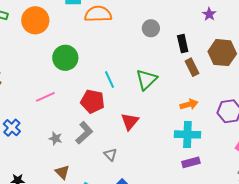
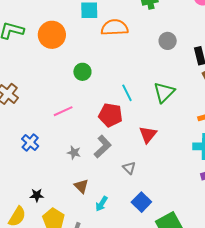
green circle: (65, 58) -> (82, 72), size x0.7

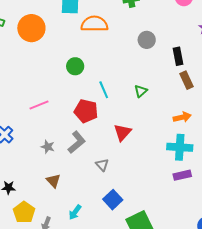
green circle: (82, 72) -> (75, 66), moved
green triangle: (164, 92) -> (141, 91), size x0.6
cyan arrow: (102, 204) -> (75, 212), moved

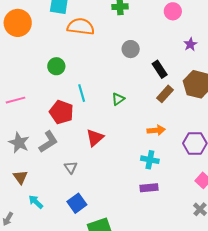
black rectangle: (178, 56) -> (160, 69), turned -30
brown rectangle: (186, 80) -> (165, 94), turned 60
gray star: (48, 147) -> (19, 143), size x1.5
cyan cross: (180, 147) -> (150, 160), size x0.7
cyan arrow: (75, 212) -> (36, 202), moved, turned 91

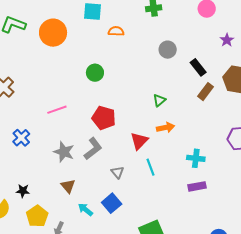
orange semicircle: (81, 27) -> (116, 31), size x0.6
cyan line: (82, 93) -> (151, 167), moved
orange arrow: (156, 130) -> (166, 128), moved
blue square: (77, 203) -> (112, 203), moved

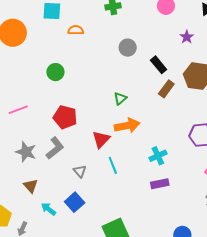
orange arrow: (166, 128) -> (127, 126), size x1.4
cyan cross: (196, 158) -> (158, 156), turned -30

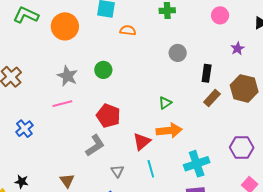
black rectangle: (159, 65) -> (207, 73), turned 42
gray star: (26, 152) -> (67, 76), moved
cyan cross: (158, 156) -> (197, 164), size x1.4

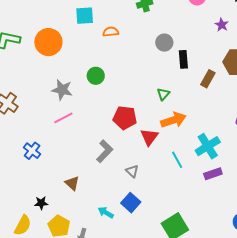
black rectangle: (207, 73) -> (183, 59), moved
red pentagon: (108, 116) -> (125, 118), moved
cyan line: (151, 169) -> (177, 160), moved
brown triangle: (67, 181) -> (72, 183), moved

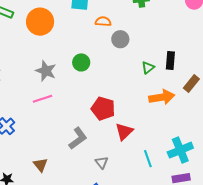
gray circle: (164, 43) -> (120, 39), moved
green triangle: (163, 94) -> (148, 68), moved
orange arrow: (173, 120) -> (162, 97), moved

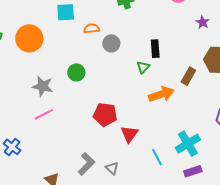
black rectangle: (170, 61) -> (155, 49), moved
gray L-shape: (78, 138) -> (86, 164), moved

